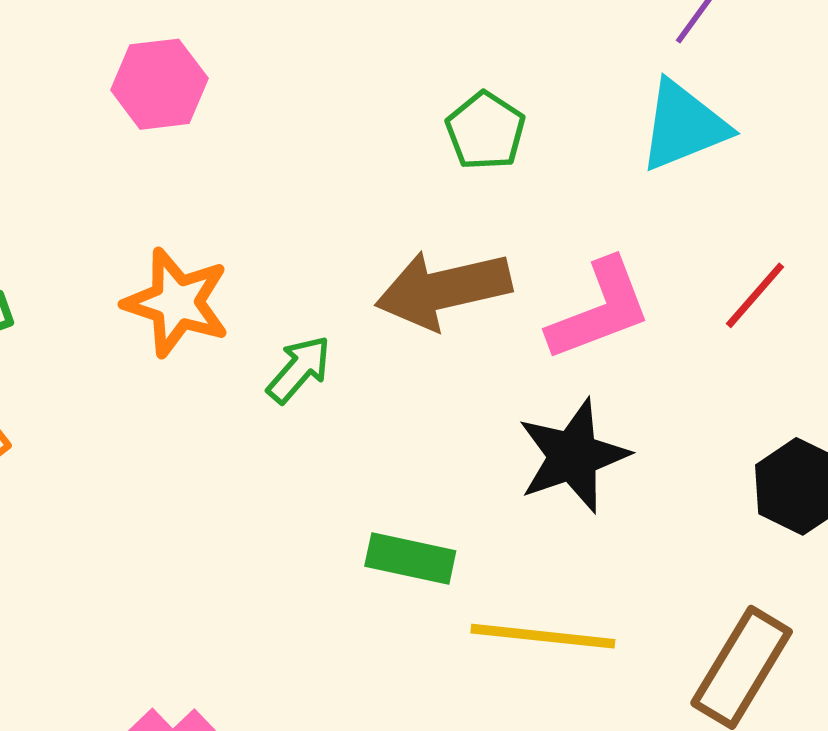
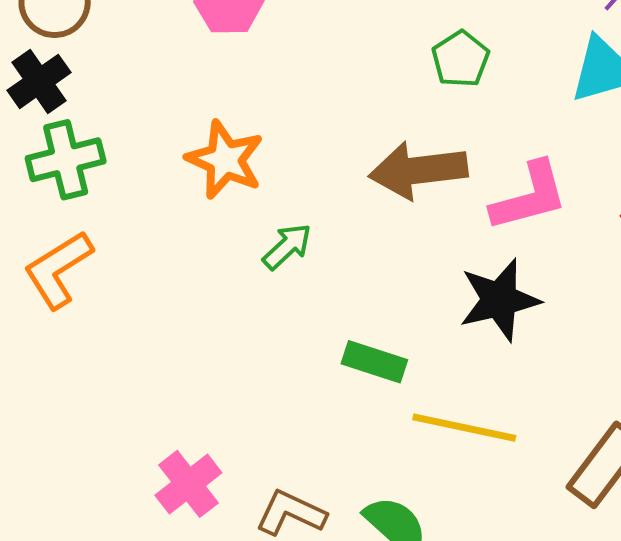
green arrow: (299, 369) -> (287, 247), moved

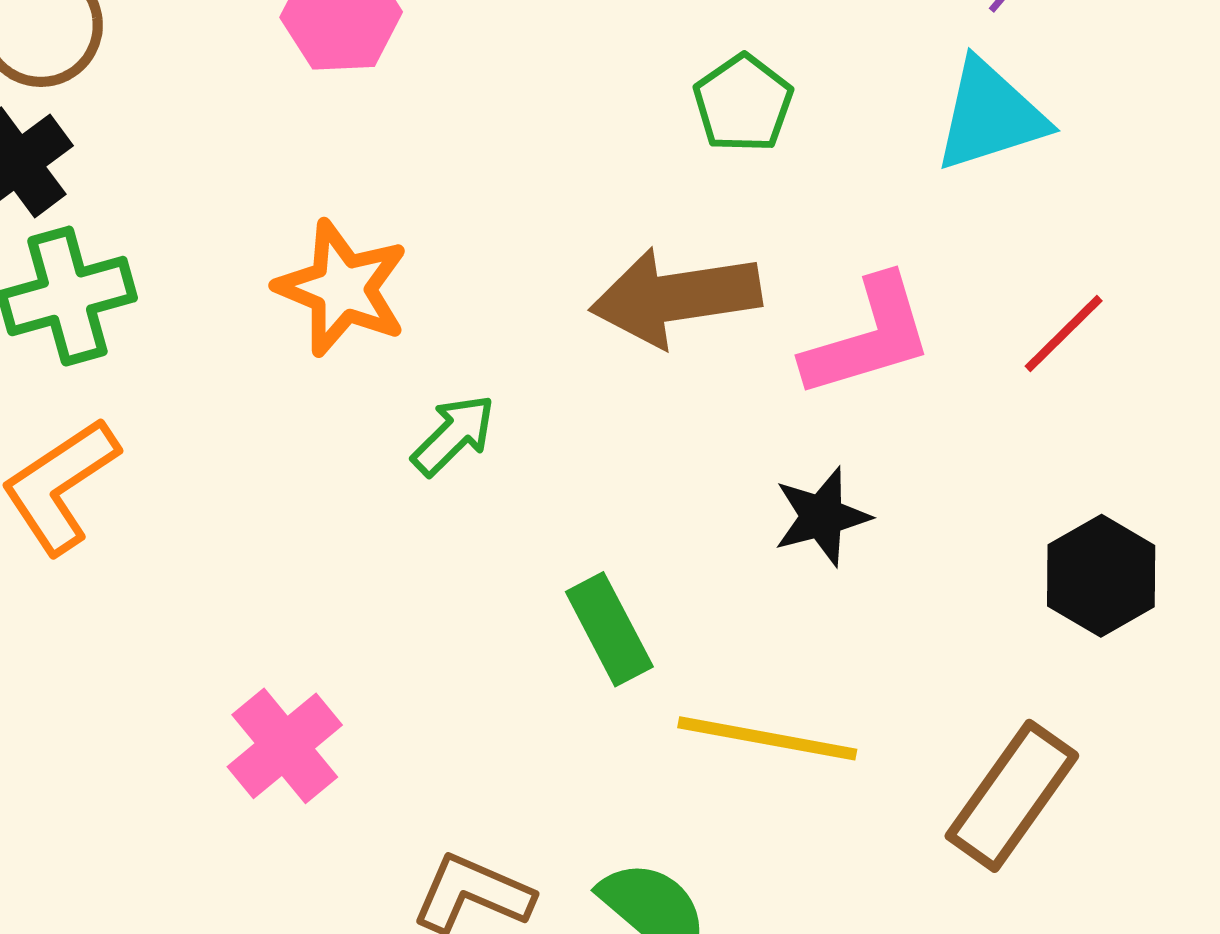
black star: (499, 300) -> (822, 517), size x0.7
green rectangle: (374, 362) -> (609, 629), turned 46
pink cross: (188, 484) -> (285, 746), moved

